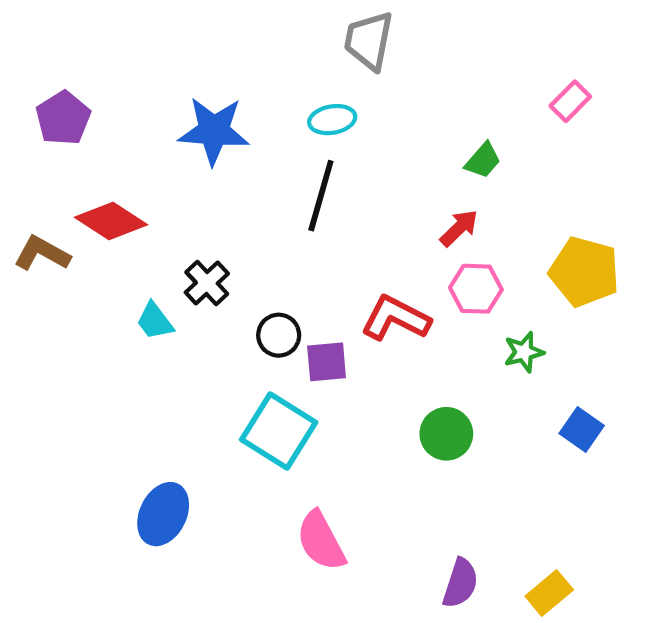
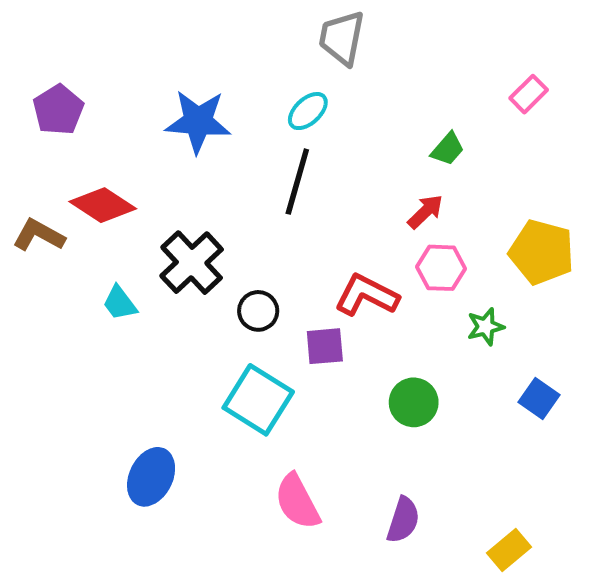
cyan ellipse: (332, 120) -> (308, 111), turned -33
black cross: (207, 283) -> (192, 263), size x1.5
cyan trapezoid: (155, 321) -> (120, 303), moved
purple square: (327, 362) -> (325, 346), moved
purple semicircle: (460, 583) -> (403, 520), moved

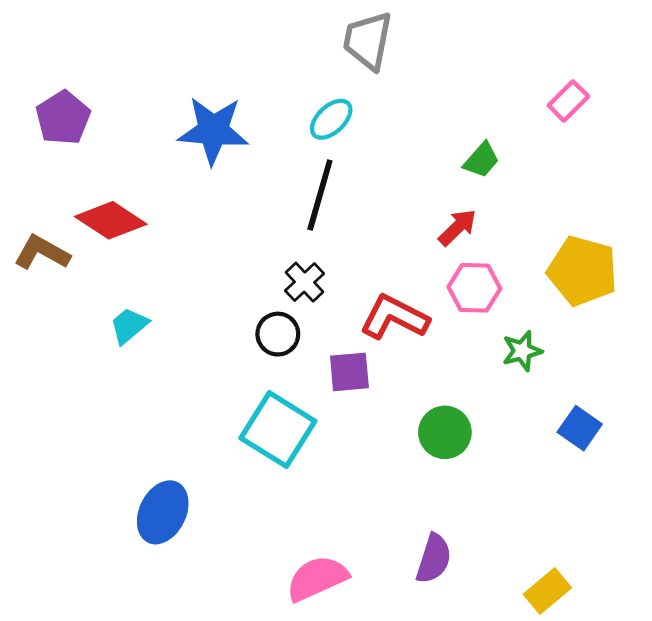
black cross: (192, 263) -> (305, 282), moved, size x0.6
cyan trapezoid: (120, 303) -> (129, 326), turned 87
pink semicircle: (297, 502) -> (317, 578), moved, turned 94

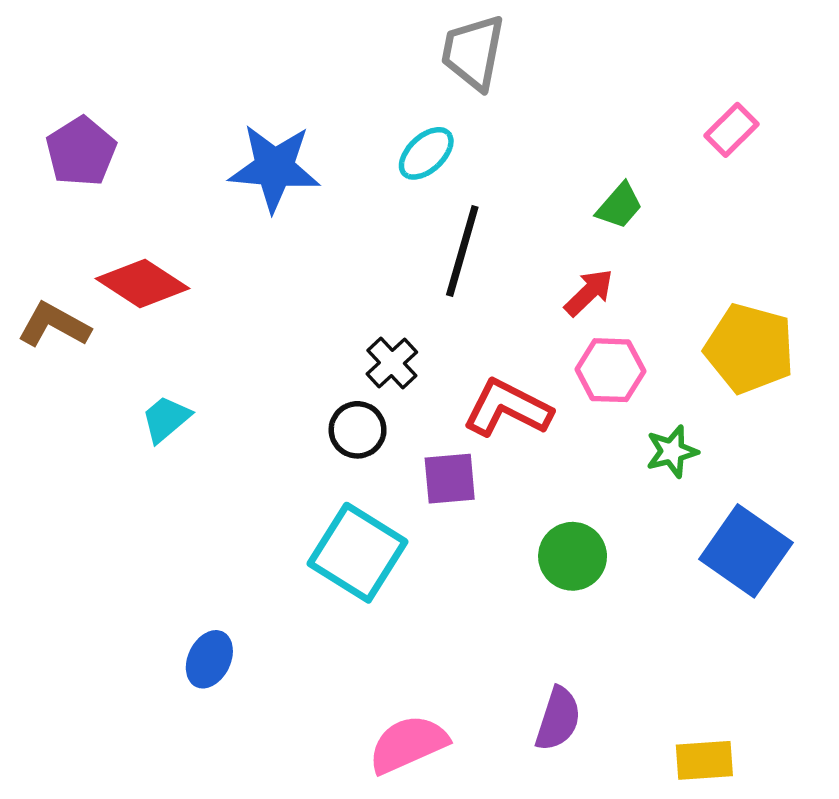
black line: (320, 195) -> (462, 251), moved
blue square: (580, 428) -> (746, 551), size x1.6
blue ellipse: (163, 512) -> (209, 659), size x0.7
yellow rectangle: (547, 591) -> (704, 760), turned 36

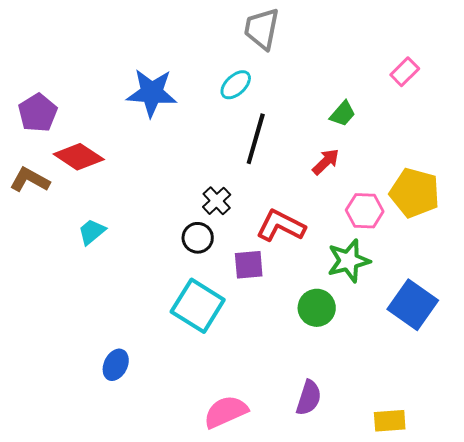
purple pentagon: (81, 152) -> (38, 113), moved
pink hexagon: (610, 370) -> (365, 211), moved
green star: (672, 451) -> (349, 261), moved, size x1.5

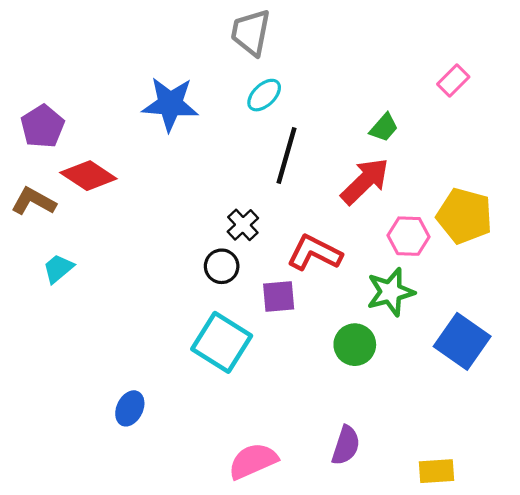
gray trapezoid: (262, 29) -> (251, 32), moved
red arrow: (326, 162) -> (365, 181), size x1.6
cyan trapezoid: (92, 232) -> (58, 269), moved

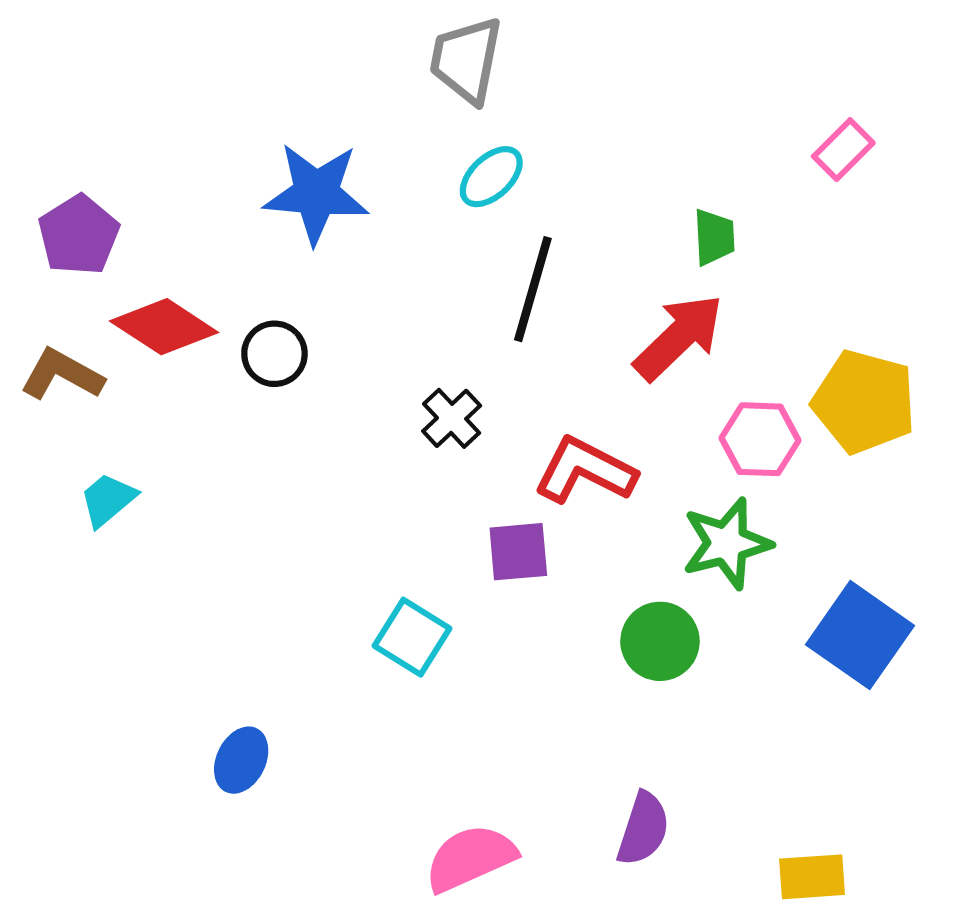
green trapezoid: (384, 127) -> (714, 237), turned -44
black circle: (222, 266) -> (274, 354), moved
cyan square: (222, 342) -> (412, 637), size x0.7

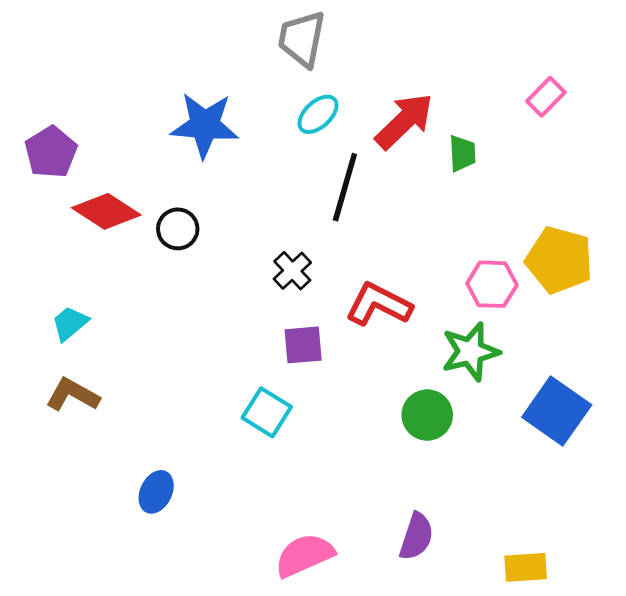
red arrow: (679, 337) -> (404, 121), moved
brown L-shape: (62, 375) -> (73, 395), moved
purple square: (518, 552) -> (303, 345), moved

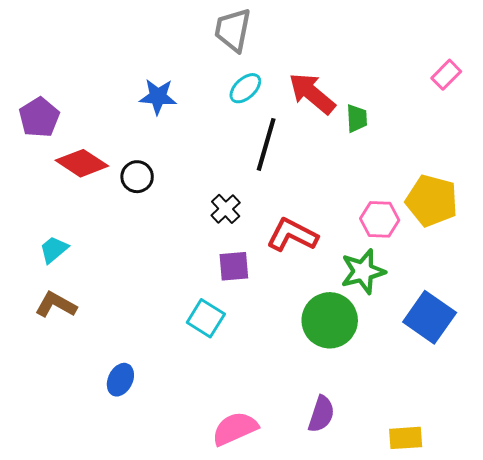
pink rectangle: (546, 97) -> (446, 75), moved
red arrow: (404, 121) -> (312, 93), turned -96
blue star: (205, 125) -> (158, 97), size x0.7
green circle: (427, 415) -> (330, 320), size x1.4

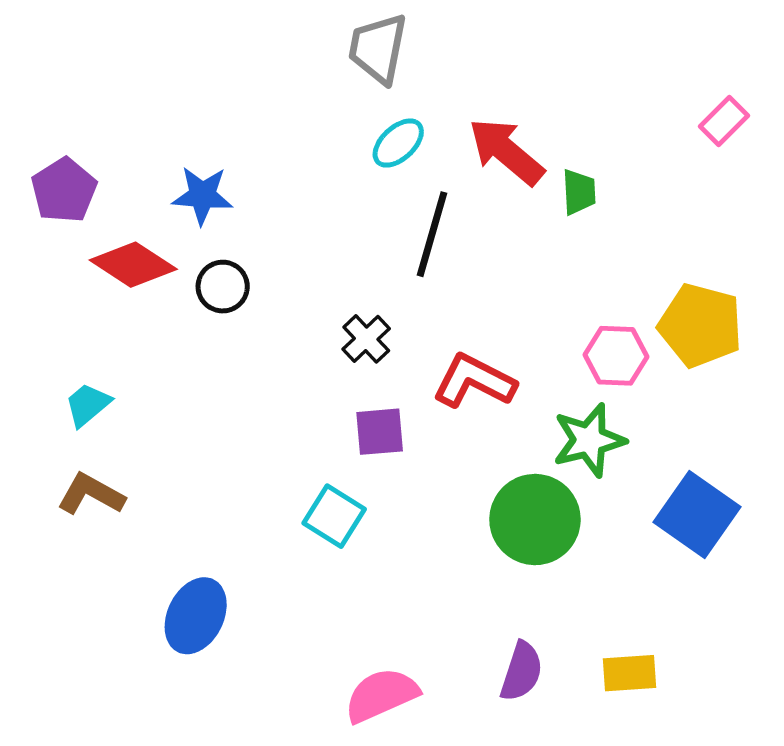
blue star: (158, 97) -> (202, 195), moved
blue ellipse: (120, 380) -> (196, 616), size x1.4
yellow rectangle: (406, 438) -> (630, 673), moved

